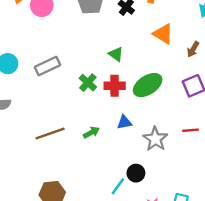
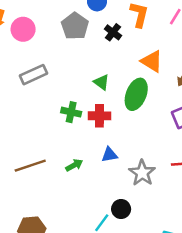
gray rectangle: (47, 66) -> (33, 75), moved
green cross: (88, 83) -> (71, 112), turned -30
green ellipse: (148, 85) -> (136, 94), moved, turned -36

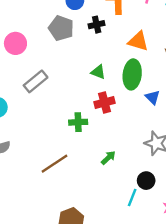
black cross: (113, 32) -> (97, 25), turned -35
green cross: (71, 112) -> (78, 122), moved
blue triangle: (109, 155) -> (153, 97), moved, turned -49
green arrow: (74, 165) -> (108, 158), moved

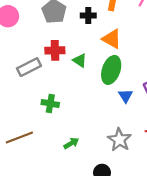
orange triangle: (138, 41) -> (112, 39), moved
gray rectangle: (36, 81) -> (29, 67), moved
red cross: (105, 102) -> (55, 50), moved

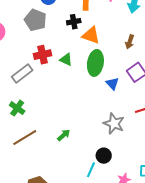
black cross: (88, 16) -> (74, 22), moved
green cross: (50, 104) -> (17, 108), moved, turned 35
green arrow: (71, 143) -> (64, 135), moved

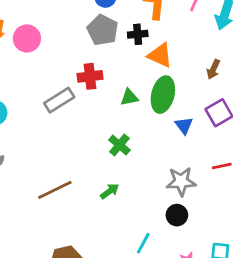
gray pentagon: (35, 20) -> (103, 30), moved
green triangle: (66, 60) -> (129, 97), moved, turned -40
green cross: (17, 108) -> (119, 145), moved
gray star: (114, 124) -> (181, 181), turned -30
black circle: (104, 156) -> (177, 215), moved

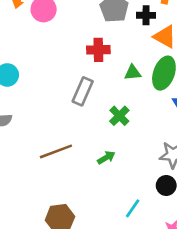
gray rectangle: (59, 100) -> (83, 91), moved, turned -40

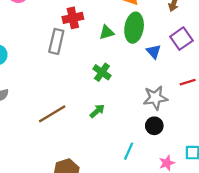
gray rectangle: (83, 91) -> (56, 41), moved

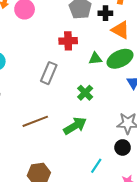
green ellipse: (134, 28) -> (120, 59), turned 45
gray rectangle: (56, 41) -> (49, 73), moved
green arrow: (97, 111) -> (75, 126), size x1.6

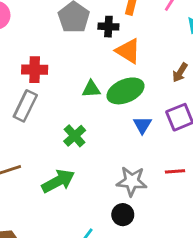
red cross: (68, 41) -> (35, 70), moved

